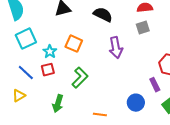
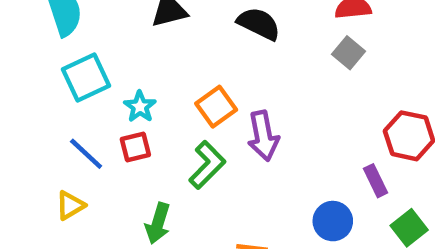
gray square: (143, 28) -> (349, 53), turned -32
orange square: (74, 44) -> (216, 107), moved, turned 30
purple arrow: (116, 48) -> (263, 136), moved

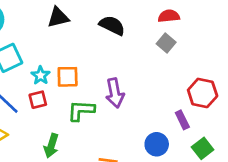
orange square: (216, 107) -> (68, 77), moved, turned 35
green L-shape: (207, 165) -> (81, 111), turned -132

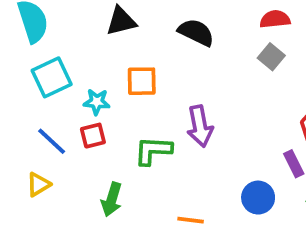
cyan star: (41, 75) -> (97, 102), turned -30
orange square: (68, 77) -> (142, 81), moved

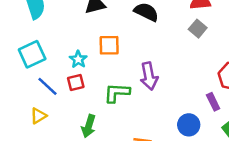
cyan square: (52, 77) -> (32, 54), moved
cyan star: (97, 102) -> (78, 59), turned 30

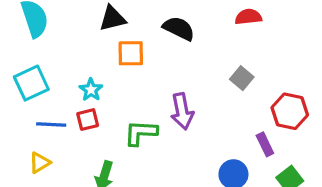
gray square: (198, 29) -> (242, 78), moved
orange square: (109, 45) -> (131, 53), moved
blue line: (47, 86) -> (51, 125), turned -40

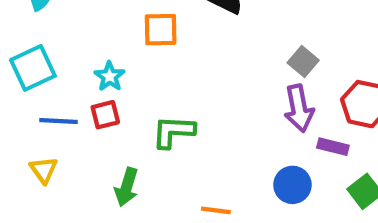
purple arrow: (182, 111) -> (299, 108), moved
purple rectangle: (265, 144) -> (333, 147), turned -50
yellow triangle: (40, 163) -> (44, 170), turned -35

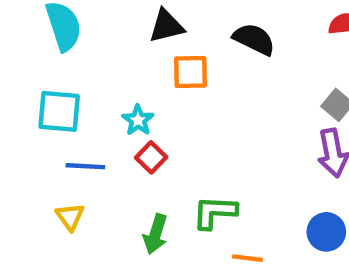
cyan square: (33, 68) -> (59, 111), turned 30
red square: (105, 115) -> (151, 157), moved, turned -32
green L-shape: (173, 132) -> (215, 212), moved

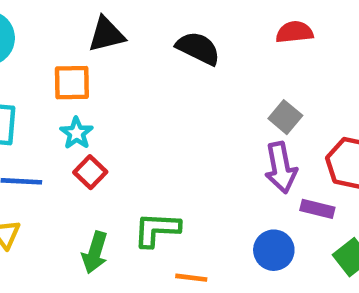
orange square: (191, 72) -> (72, 83), moved

